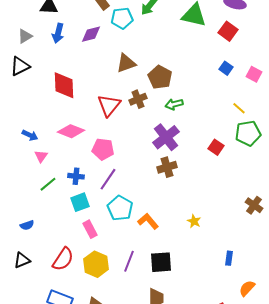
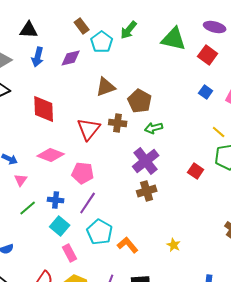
cyan pentagon: (122, 18) -> (102, 42), turned -30
brown cross: (138, 99) -> (118, 123), turned 30
cyan square: (80, 202) -> (60, 226), turned -30

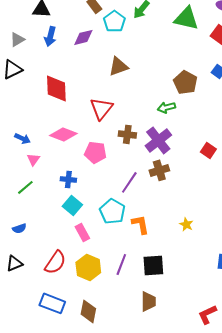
brown pentagon: (140, 101) -> (185, 82), moved
brown cross: (118, 123) -> (127, 134), moved
purple line: (88, 203) -> (129, 182), moved
green line: (28, 208) -> (25, 187), moved
orange L-shape: (128, 245) -> (140, 224), turned 30

